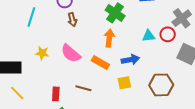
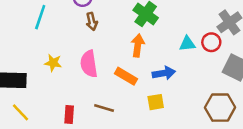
pink semicircle: (71, 53) -> (89, 64), turned 40
brown hexagon: (161, 85) -> (220, 108), moved

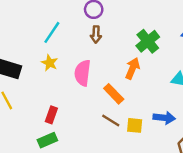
cyan line: (40, 17) -> (52, 32), moved
blue arrow: (164, 73) -> (164, 118), moved
brown line: (104, 108) -> (111, 120), moved

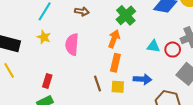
brown arrow: (96, 34) -> (82, 11), turned -80
orange rectangle: (114, 94) -> (115, 63), moved, turned 60
brown line: (111, 120) -> (98, 83), turned 42

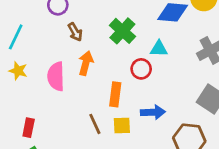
brown arrow: (82, 11) -> (75, 32), moved, turned 56
orange arrow: (114, 39) -> (86, 63), moved
cyan triangle: (153, 46) -> (159, 49), moved
red circle: (173, 50) -> (141, 69), moved

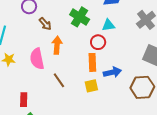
orange rectangle: (115, 94) -> (92, 62), moved
brown line: (95, 124) -> (59, 80), moved

